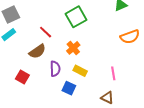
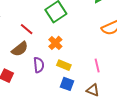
blue square: (69, 88) -> (67, 84), moved

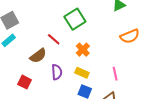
red line: (27, 29) -> (54, 39), moved
orange cross: (55, 43) -> (83, 50), moved

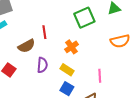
green square: (75, 19) -> (84, 18), moved
red line: (54, 39) -> (44, 32), turned 32

